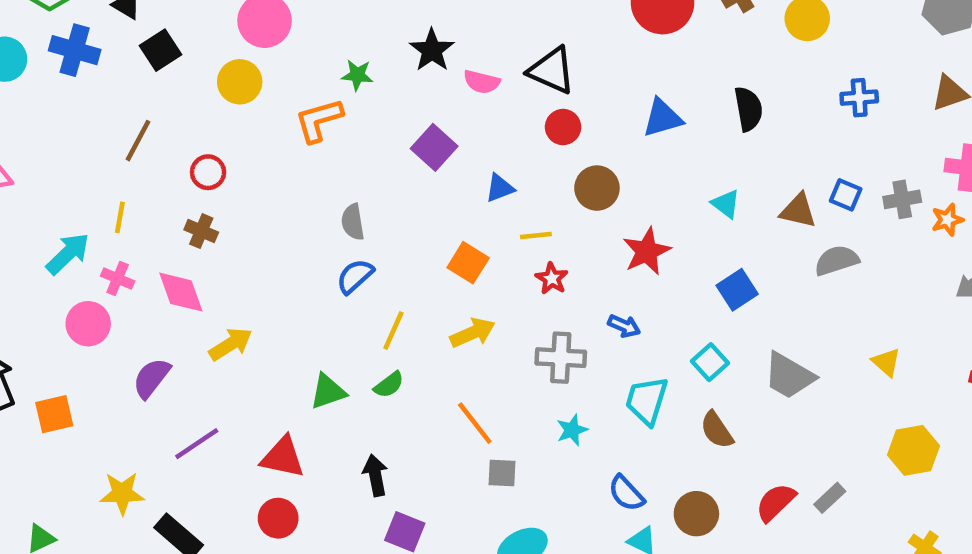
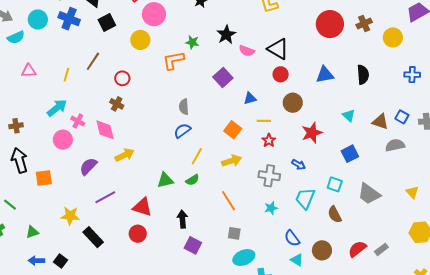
yellow line: (120, 217) -> (66, 75), moved
cyan square: (710, 362) -> (335, 184), turned -35
gray square: (502, 473) -> (234, 233), moved

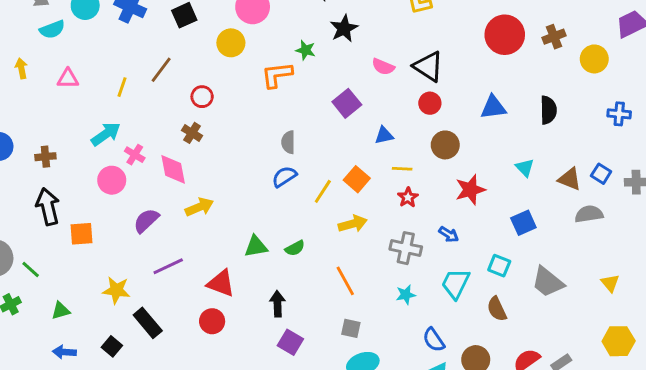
black star: (226, 35) -> (344, 28), moved
yellow line: (197, 156) -> (323, 191), moved
black square: (61, 261) -> (112, 346), moved

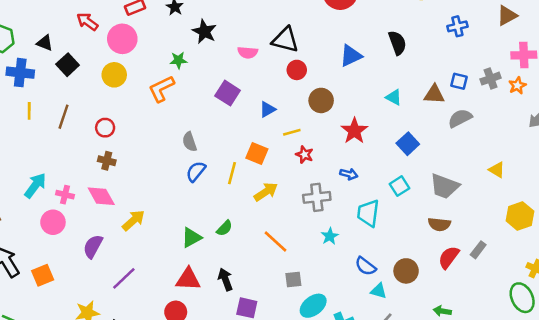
yellow line: (122, 87) -> (29, 111), moved
cyan square: (499, 266) -> (400, 186), turned -36
red triangle: (221, 283) -> (188, 279), moved
brown semicircle: (497, 309) -> (439, 224), moved, turned -40

